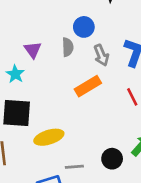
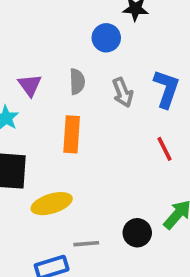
blue circle: (84, 27) -> (106, 38), moved
orange rectangle: (88, 86) -> (72, 134), moved, turned -55

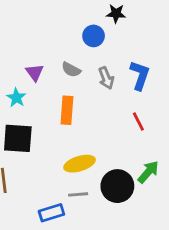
gray semicircle: (77, 82) -> (71, 70), turned 120
yellow ellipse: (52, 204) -> (80, 164), moved
black circle: (137, 233) -> (117, 186), size x1.5

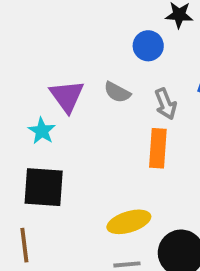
purple triangle: (35, 72) -> (67, 96), size x1.4
orange rectangle: (67, 110) -> (158, 148), moved

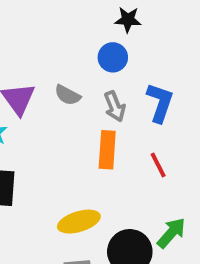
blue circle: (148, 46) -> (113, 57), moved

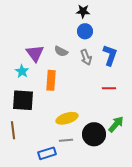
black star: (128, 20) -> (83, 11), moved
orange rectangle: (107, 150) -> (51, 80), moved
red line: (158, 165) -> (109, 88), turned -64

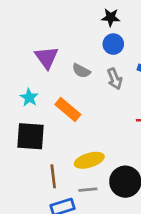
purple triangle: (35, 53) -> (47, 57), moved
orange rectangle: (51, 80) -> (68, 110), turned -54
brown line: (13, 130) -> (53, 176), moved

